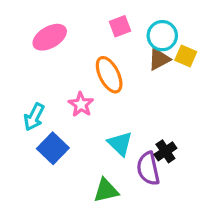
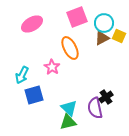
pink square: (120, 26) -> (77, 17), size x1.5
cyan triangle: (120, 144) -> (69, 108), moved
blue square: (53, 148) -> (34, 95), turned 30

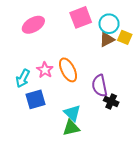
orange ellipse: (70, 48) -> (68, 70), moved
pink star: (52, 67) -> (45, 70), moved
black cross: (106, 97) -> (111, 101), turned -32
purple semicircle: (95, 108) -> (100, 86), moved

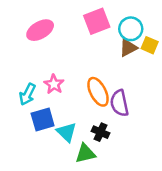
orange ellipse: (68, 70) -> (98, 92), moved
black cross: (111, 101) -> (101, 132), moved
cyan triangle: (72, 113) -> (67, 132), moved

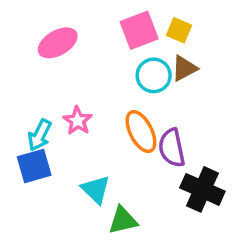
cyan circle: (131, 29) -> (154, 75), moved
yellow square: (150, 45) -> (179, 30), moved
blue square: (43, 120) -> (34, 166), moved
black cross: (101, 132) -> (202, 189), moved, size x1.6

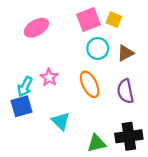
brown triangle: (184, 68) -> (125, 53), moved
purple semicircle: (172, 148) -> (125, 91), moved
black cross: (202, 189) -> (129, 136), moved, turned -32
green triangle: (123, 220) -> (97, 143), moved

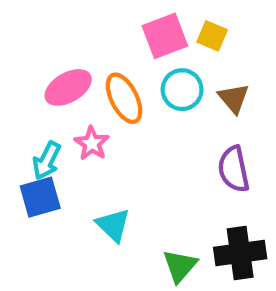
pink ellipse: (36, 28) -> (68, 87), moved
brown triangle: (125, 53) -> (234, 98), turned -42
orange ellipse: (90, 84) -> (124, 98), moved
green triangle: (97, 143) -> (180, 266), turned -36

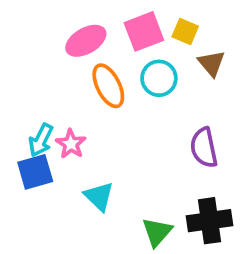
pink ellipse: (68, 87) -> (86, 41), moved
brown triangle: (234, 98) -> (211, 63), moved
pink star: (92, 143) -> (71, 144), moved

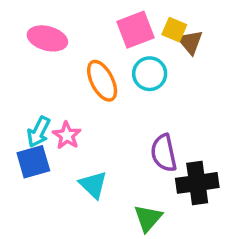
pink ellipse: (86, 41) -> (47, 38), moved, turned 45
brown triangle: (211, 63) -> (190, 42), moved
purple semicircle: (204, 148) -> (164, 153), moved
black cross: (210, 221) -> (197, 183), moved

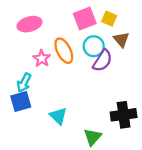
pink ellipse: (47, 38) -> (30, 24), turned -30
brown triangle: (190, 42) -> (121, 40), moved
pink star: (67, 135) -> (42, 58), moved
purple semicircle: (164, 153) -> (103, 61), moved, turned -135

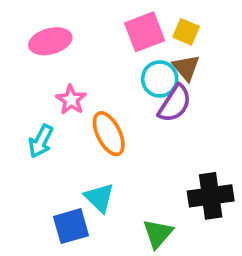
brown triangle: (121, 40) -> (186, 68), moved
orange ellipse: (64, 51) -> (109, 134), moved
blue square: (21, 102) -> (71, 226), moved

